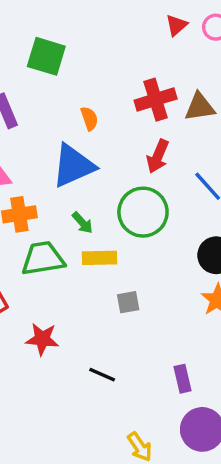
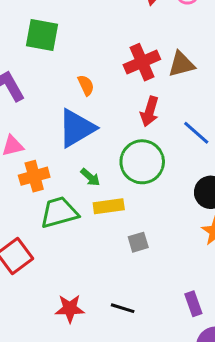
red star: (42, 339) -> (70, 309), moved

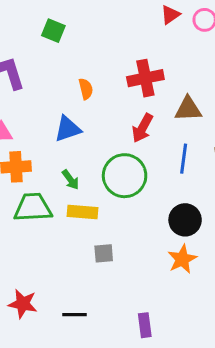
green square: (42, 35) -> (53, 31), size x0.7
brown triangle: (181, 64) -> (188, 109), moved
blue triangle: (77, 128) -> (68, 129), size x0.7
blue line: (196, 133) -> (184, 159), turned 44
black line: (123, 308) -> (75, 315), turned -30

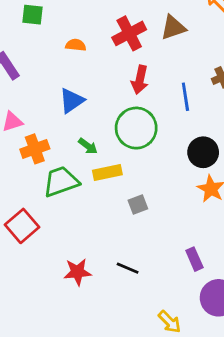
orange semicircle: (86, 89) -> (76, 45), moved, turned -54
brown triangle: (188, 109) -> (173, 27), moved
black line: (75, 315) -> (128, 268), turned 40

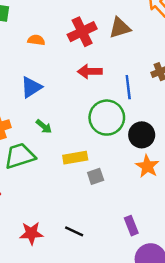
red arrow: (140, 80) -> (90, 71), turned 75
green circle: (136, 128) -> (107, 118), moved
yellow rectangle: (107, 172) -> (75, 158), moved
gray square: (138, 205) -> (96, 176), moved

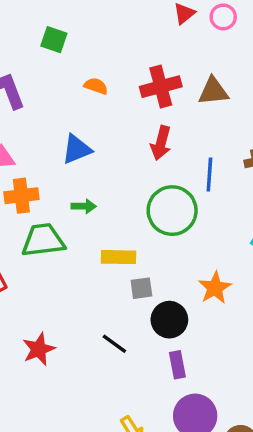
red arrow: (90, 71) -> (161, 143), turned -85
green arrow: (44, 126) -> (84, 206), turned -49
black circle: (142, 135) -> (169, 320), moved
black line: (74, 231) -> (114, 344), moved
red star: (31, 233) -> (39, 349), turned -30

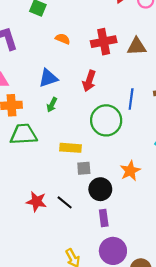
red arrow: (161, 143) -> (89, 81), moved
green arrow: (84, 206) -> (52, 105), moved, turned 112
red star: (39, 349) -> (36, 202), moved, turned 30

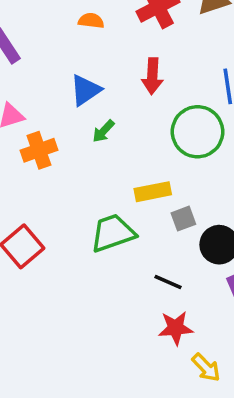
green arrow: (52, 105) -> (103, 131), turned 32
green trapezoid: (24, 134) -> (113, 233), moved
red star: (36, 202) -> (176, 328), moved

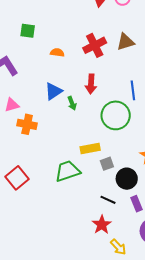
green arrow: (103, 131) -> (72, 103), moved, turned -64
orange cross: (39, 150) -> (27, 124), turned 30
black line: (168, 282) -> (108, 200), moved
red star: (176, 328) -> (102, 225), turned -30

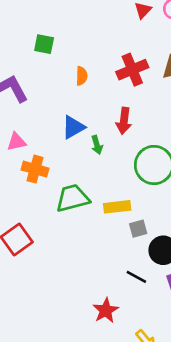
orange semicircle: (57, 53) -> (82, 76), turned 80
green trapezoid: (68, 171) -> (72, 198), moved
red star: (102, 225) -> (106, 310), moved

